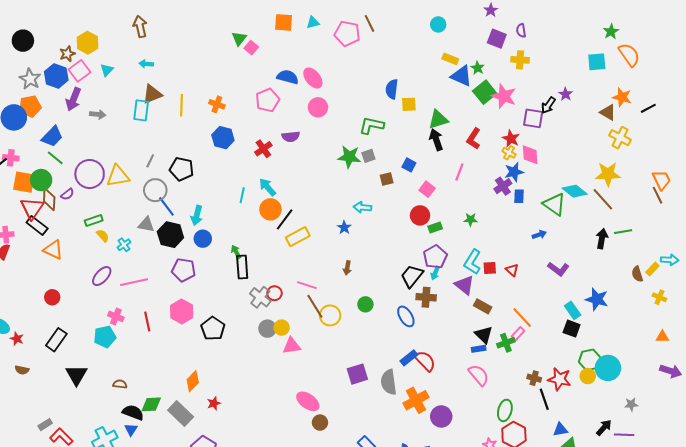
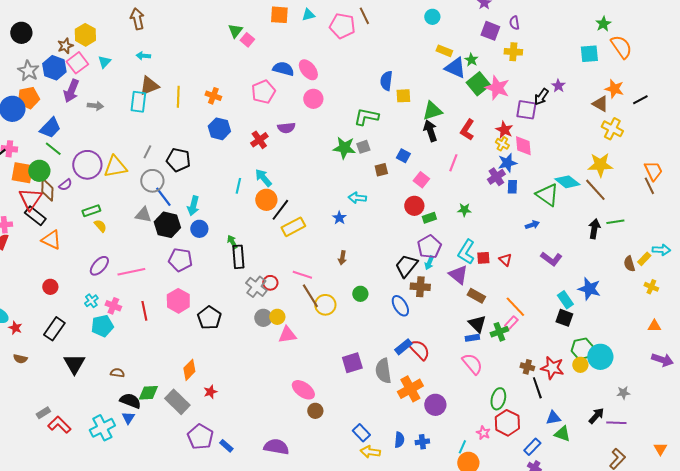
cyan cross: (124, 245) -> (91, 301), moved

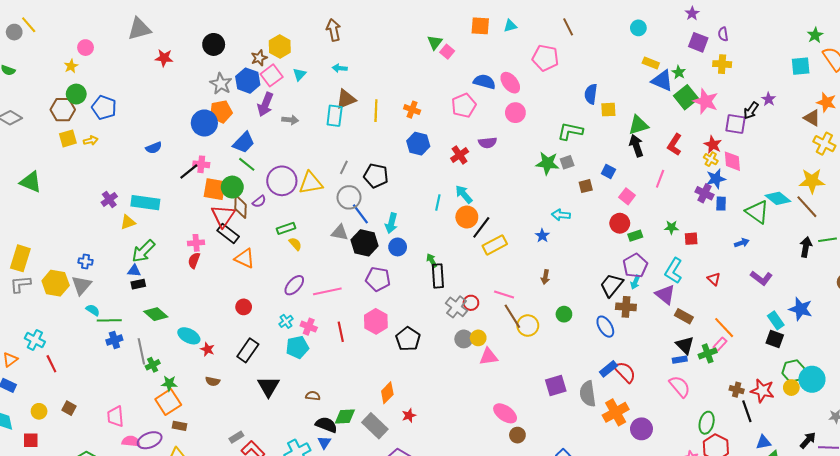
pink pentagon: (342, 26) -> (545, 58), moved
purple cross: (496, 177) -> (705, 193), turned -30
red square: (483, 258) -> (691, 239), moved

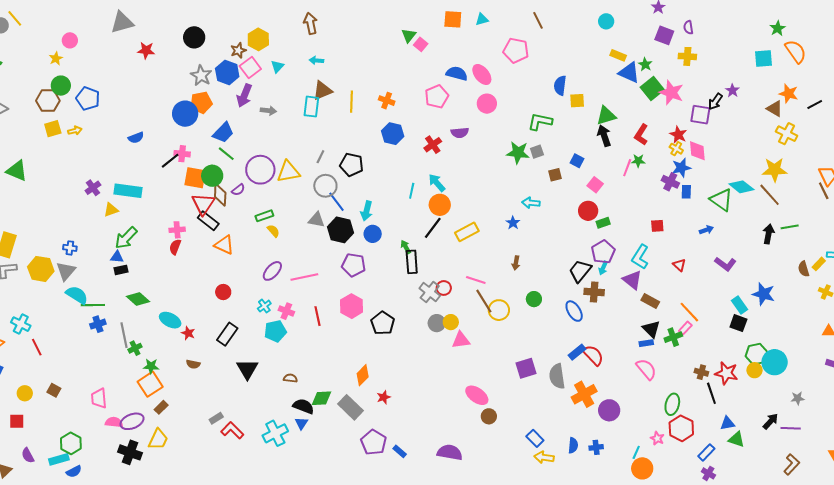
black line: (481, 227) -> (433, 228), moved
green star: (671, 227) -> (638, 161), moved
cyan semicircle: (93, 310) -> (77, 295), size x1.6
brown rectangle: (180, 426) -> (161, 407), turned -56

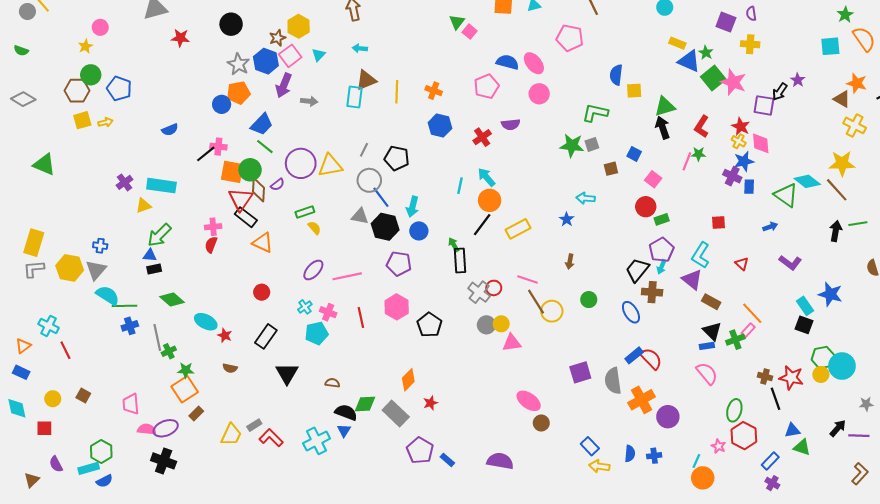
blue circle: (185, 114) -> (222, 104), size x0.7
yellow trapezoid: (158, 439) -> (231, 435), moved

